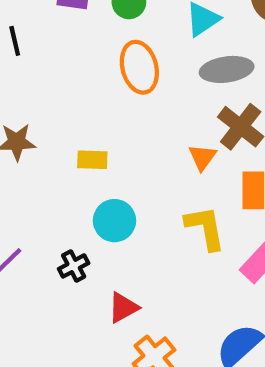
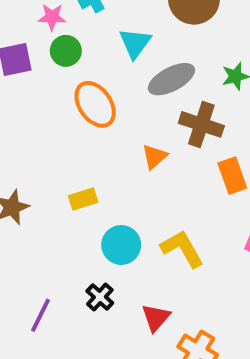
orange triangle: (202, 157) -> (154, 157), moved, turned 32
yellow L-shape: (205, 228) -> (182, 249), moved

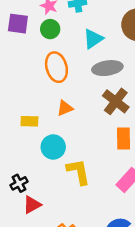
orange triangle: (154, 157) -> (65, 108), moved
cyan circle: (121, 245) -> (53, 147), moved
red triangle: (156, 318) -> (32, 205), moved

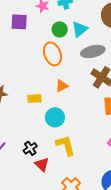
green circle: (50, 29) -> (60, 29), moved
yellow L-shape: (78, 172) -> (66, 145), moved
red triangle: (32, 205) -> (42, 164), turned -42

